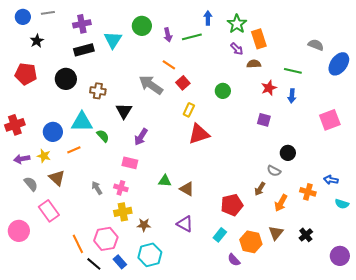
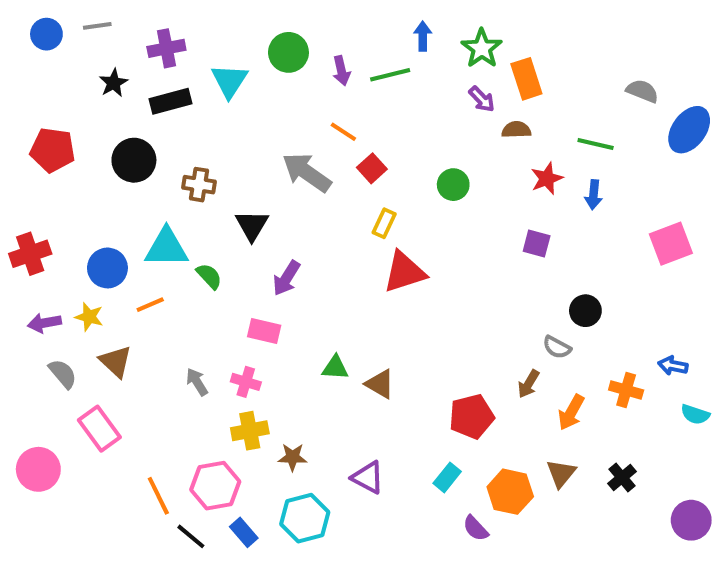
black star: (37, 41) -> (114, 83), moved
purple triangle: (185, 224) -> (368, 477), moved

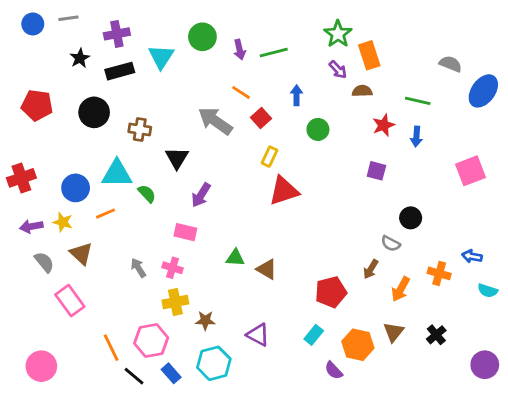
blue arrow: (423, 36) -> (297, 95), moved
pink circle: (38, 469) -> (41, 366), moved

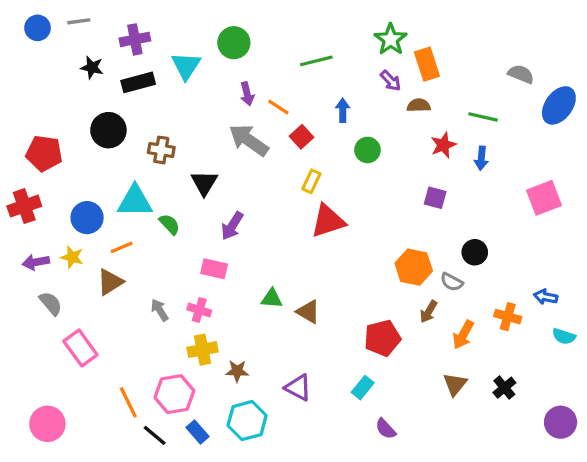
purple arrow: (240, 50) -> (247, 94), moved
black star: (80, 58) -> (92, 67), turned -30
red pentagon: (37, 105) -> (44, 153), moved
brown triangle: (81, 254) -> (110, 282), moved, turned 45
orange hexagon: (358, 345) -> (414, 267), moved

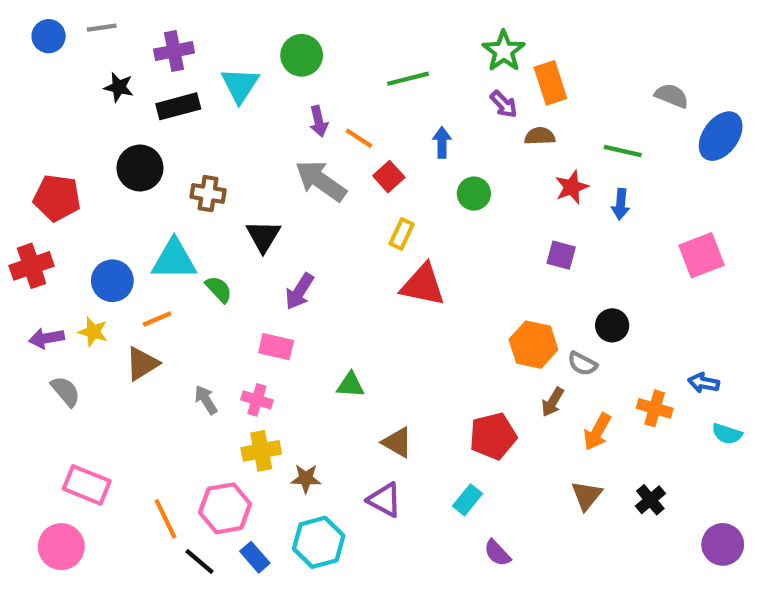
red triangle: (328, 221) -> (423, 285), turned 30
brown triangle: (308, 312) -> (397, 442), moved
pink rectangle: (80, 348) -> (87, 485), moved, turned -32

